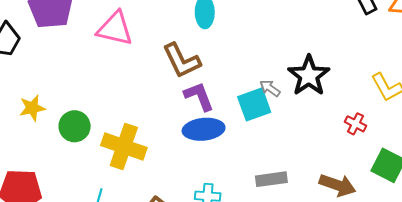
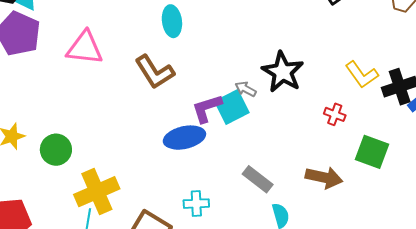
purple L-shape: (199, 96) -> (207, 108), moved, turned -80
yellow cross: (124, 146) -> (97, 192), moved, turned -36
gray rectangle: (271, 179) -> (258, 179), turned 52

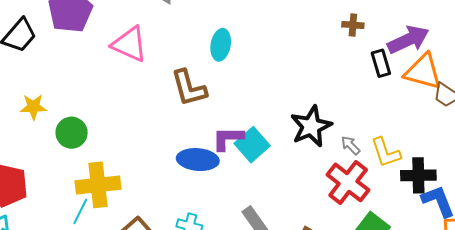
gray arrow: (246, 89) -> (350, 145), moved
cyan square: (232, 107) -> (252, 145), turned -32
red cross: (335, 114) -> (348, 182), size x2.0

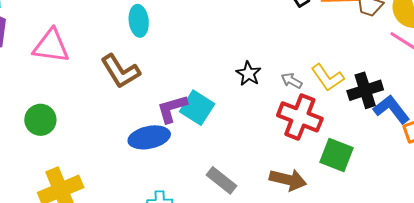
black star: (311, 126) -> (248, 74), size x0.6
green circle: (72, 133) -> (40, 120), moved

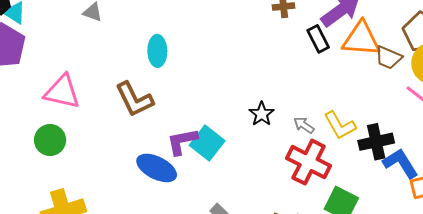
pink triangle: (51, 46) -> (62, 92), moved
blue ellipse: (149, 137) -> (157, 168), turned 33

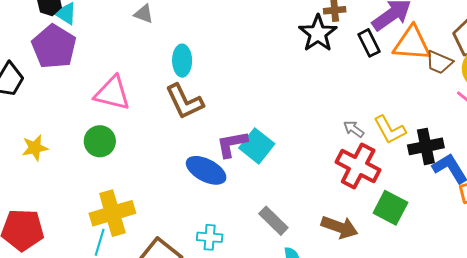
cyan ellipse: (157, 51) -> (182, 61), moved
black star: (262, 114) -> (318, 33), moved, size x1.5

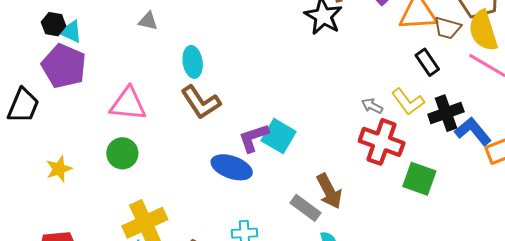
black rectangle: (369, 43) -> (427, 62), moved
brown arrow: (340, 227) -> (329, 191), moved, turned 51

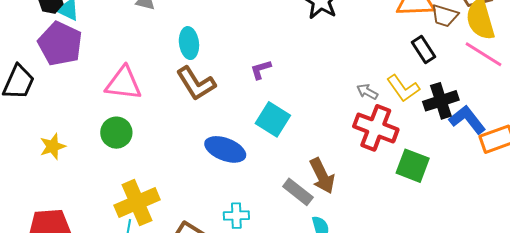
purple L-shape: (254, 138) -> (261, 69), moved, size x0.7

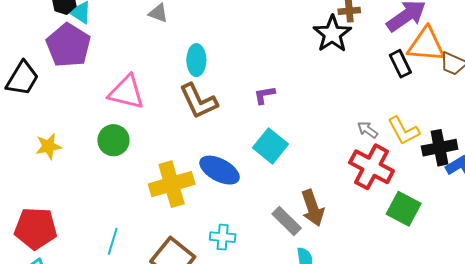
black rectangle: (424, 50) -> (400, 64), moved
yellow cross: (137, 203) -> (172, 184), moved

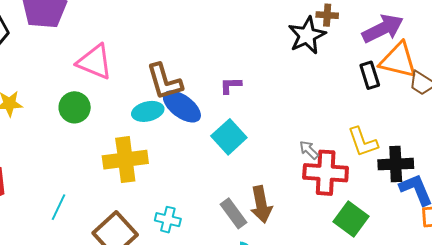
cyan ellipse: (196, 60) -> (148, 111), moved, turned 68
gray arrow: (367, 130) -> (309, 150), moved
red cross: (372, 167) -> (326, 173), turned -33
blue ellipse: (220, 170) -> (182, 106), moved

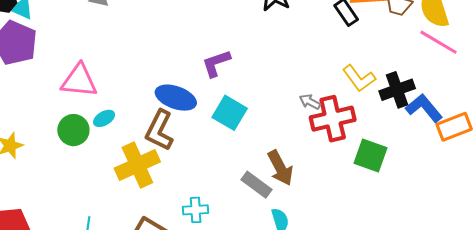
brown L-shape: (164, 82) -> (159, 130), moved, turned 60
purple L-shape: (231, 85) -> (216, 63), size x1.4
cyan ellipse: (148, 111) -> (104, 118), moved, size x0.7

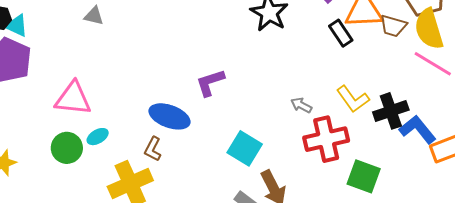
gray arrow: (310, 102) -> (301, 105), moved
cyan square: (230, 113) -> (245, 148), moved
brown L-shape: (159, 130) -> (153, 149), size x0.6

